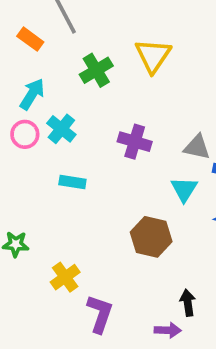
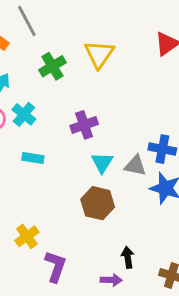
purple cross: (135, 142) -> (84, 125), turned -36
gray triangle: (197, 147) -> (135, 166), moved
cyan triangle: (184, 189) -> (102, 163), moved

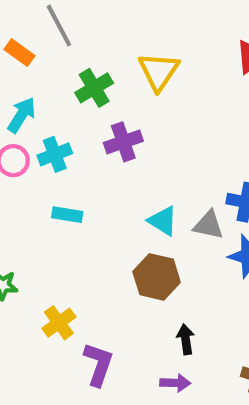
cyan cross: (24, 114) -> (55, 154), turned 30
purple cross: (84, 125) -> (123, 142), moved
cyan triangle: (102, 163) -> (163, 221), turned -30
black arrow: (128, 257) -> (186, 339), moved

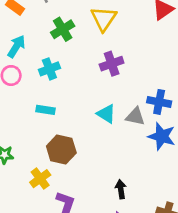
purple cross: (123, 142) -> (112, 64), moved
cyan cross: (55, 154) -> (49, 69), moved
brown hexagon: (157, 277) -> (61, 150), moved

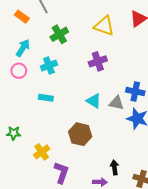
yellow triangle: (104, 19) -> (104, 26), moved, turned -45
brown hexagon: (61, 150) -> (80, 134), moved
black arrow: (121, 189) -> (114, 167), moved

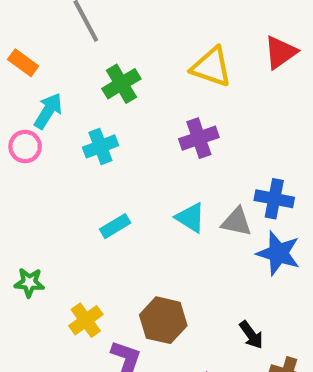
orange rectangle: (22, 17) -> (23, 63), moved
pink circle: (19, 71) -> (25, 146), moved
cyan rectangle: (46, 98) -> (115, 226), moved, turned -40
brown hexagon: (80, 134) -> (163, 320), moved
black arrow: (114, 167) -> (251, 335), moved, turned 152

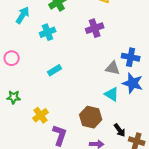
pink circle: (25, 146) -> (12, 58), moved
cyan triangle: (190, 218) -> (112, 94), moved
brown hexagon: (163, 320) -> (91, 117), moved
black arrow: (251, 335) -> (120, 130), moved

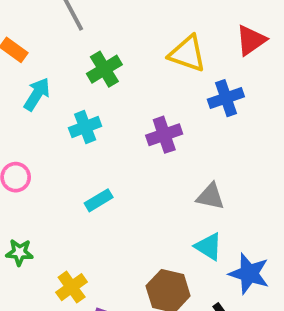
purple cross: (95, 28) -> (164, 135), moved
blue cross: (131, 57) -> (226, 98), moved, turned -30
blue star: (133, 83) -> (249, 274), moved

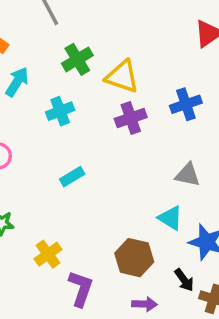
yellow triangle: (187, 54) -> (122, 77), moved
blue cross: (226, 98) -> (186, 104), moved
gray triangle: (210, 196) -> (188, 175), moved

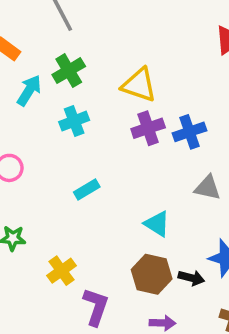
green cross: (77, 59) -> (69, 71), moved
blue cross: (186, 104) -> (190, 132), moved
cyan triangle: (170, 218) -> (157, 224), moved
black arrow: (184, 280) -> (191, 278), moved, turned -40

